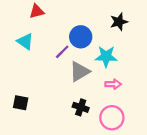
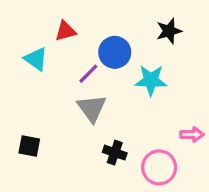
red triangle: (37, 11) -> (65, 31), moved
gray triangle: (80, 71) -> (92, 108), moved, turned -35
pink arrow: (113, 84) -> (192, 135), moved

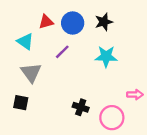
black star: (169, 31) -> (104, 22), moved
blue circle: (115, 52) -> (73, 23), moved
gray triangle: (92, 108) -> (31, 73), moved

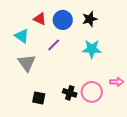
red triangle: (46, 22) -> (40, 19), turned 40
black square: (21, 103) -> (39, 98), moved
pink circle: (112, 118) -> (92, 92), moved

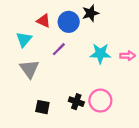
black star: (90, 19) -> (91, 13), moved
cyan triangle: (22, 36) -> (24, 39), turned 35
pink arrow: (117, 82) -> (128, 56), moved

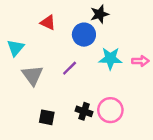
blue circle: (69, 22) -> (84, 35), moved
cyan triangle: (24, 39) -> (16, 48), moved
purple line: (59, 49) -> (70, 68), moved

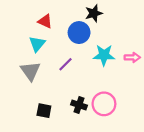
cyan triangle: (16, 48) -> (37, 44), moved

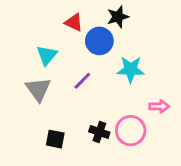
red triangle: (45, 21) -> (74, 22), moved
pink arrow: (132, 57) -> (159, 106), moved

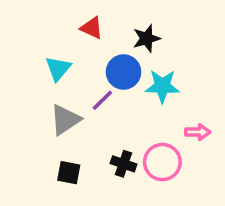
black star: (118, 17) -> (146, 38), moved
blue circle: (99, 41) -> (124, 72), moved
gray triangle: (38, 89) -> (65, 120), moved, turned 32

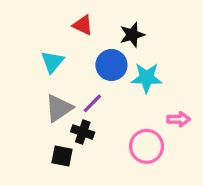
purple line: (102, 100) -> (92, 103), moved
black cross: (124, 164) -> (83, 132), moved

